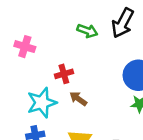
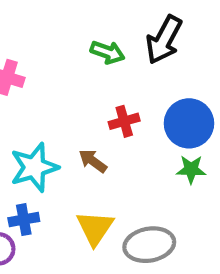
red cross: (64, 74) -> (124, 121), moved

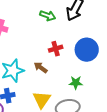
green star: (191, 169) -> (76, 83), moved

